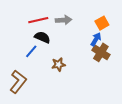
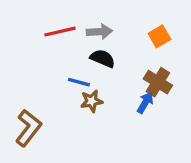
black semicircle: (42, 37) -> (103, 58), moved
blue arrow: (96, 39) -> (145, 103), moved
blue line: (31, 51) -> (79, 82), moved, turned 64

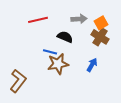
gray arrow: (99, 32) -> (79, 19), moved
brown cross: (158, 82) -> (100, 37), moved
brown star: (92, 101) -> (58, 64), size x1.5

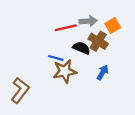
red line: (38, 20) -> (66, 28), moved
black semicircle: (65, 37) -> (81, 48), moved
brown cross: (100, 37) -> (98, 41), moved

